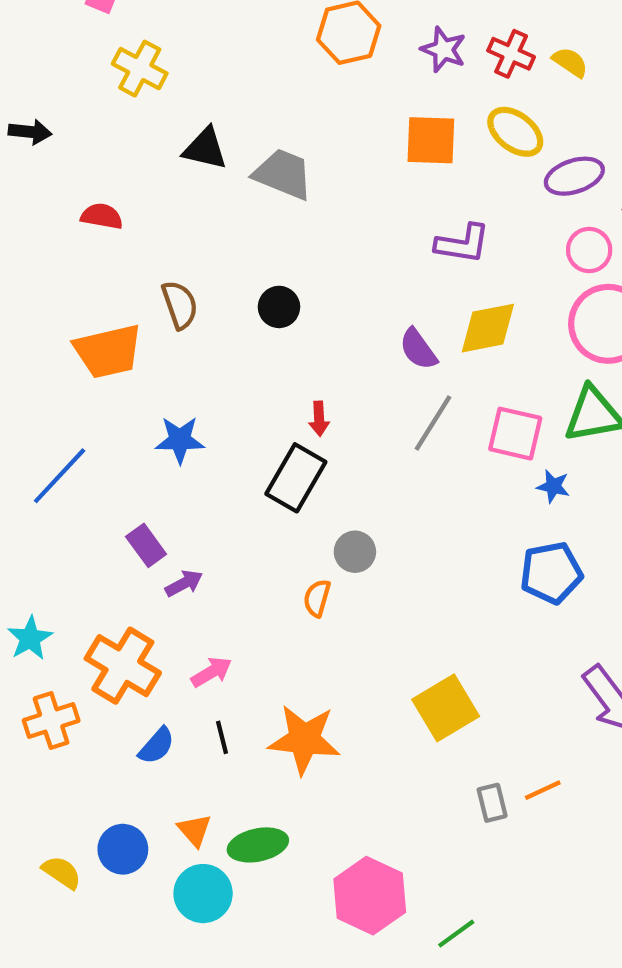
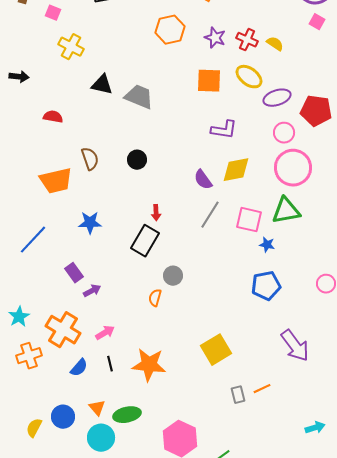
yellow semicircle: (62, 872) -> (34, 428), turned -96

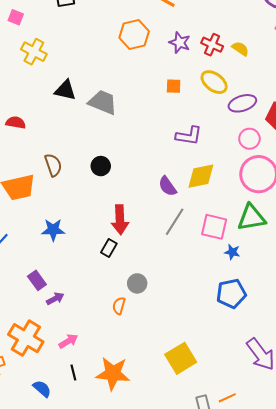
orange square: (209, 81) -> (174, 86), size x0.6
red arrow: (156, 213) -> (120, 220), size x1.8
black rectangle: (145, 241) -> (109, 248), size x0.6
blue semicircle: (79, 368) -> (42, 389), moved, turned -90

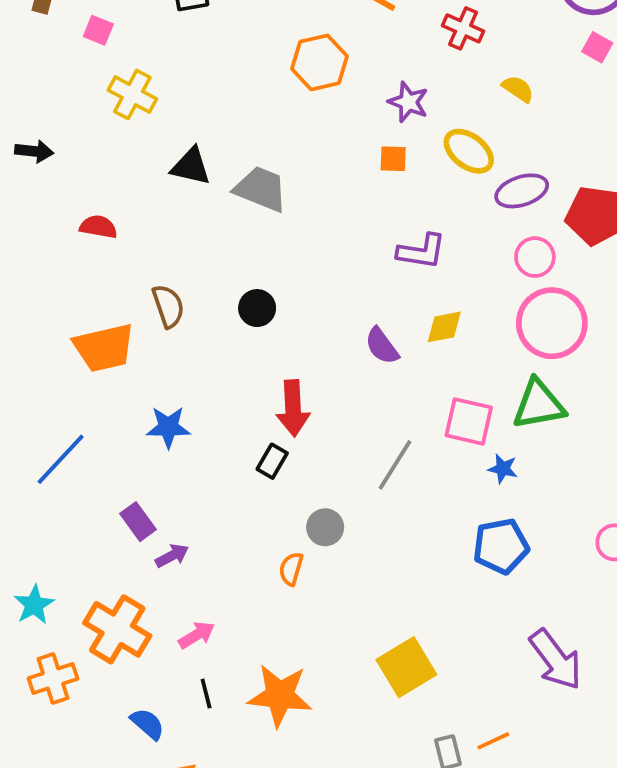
purple star: (180, 43) -> (408, 102), moved
red cross: (212, 45) -> (463, 28), moved
yellow diamond: (201, 176) -> (444, 327), size x0.7
gray line: (175, 222) -> (395, 465), moved

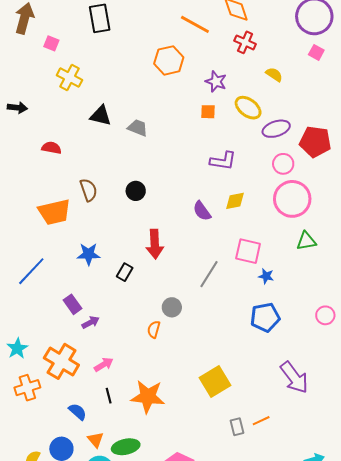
gray trapezoid: (261, 189) -> (138, 128), size x0.7
green triangle: (539, 404) -> (306, 241), moved, size x0.7
black rectangle: (272, 461) -> (125, 272), moved

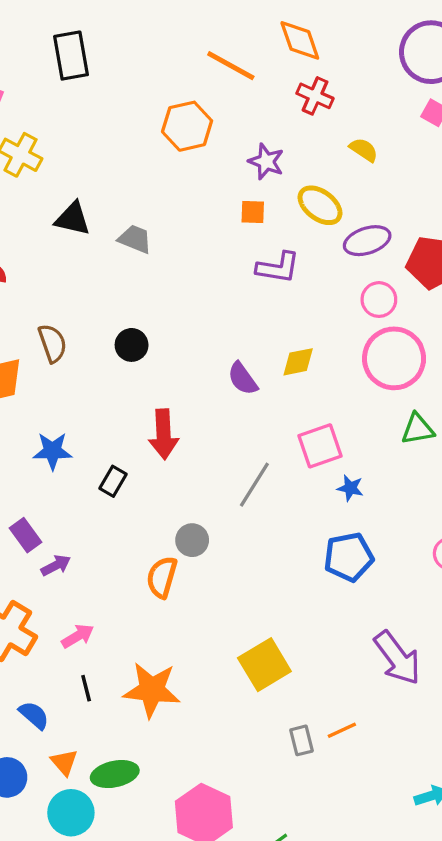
purple L-shape: (223, 161) -> (278, 268), moved
pink square: (248, 251) -> (320, 446), turned -32
orange semicircle: (154, 329) -> (162, 577), size x1.4

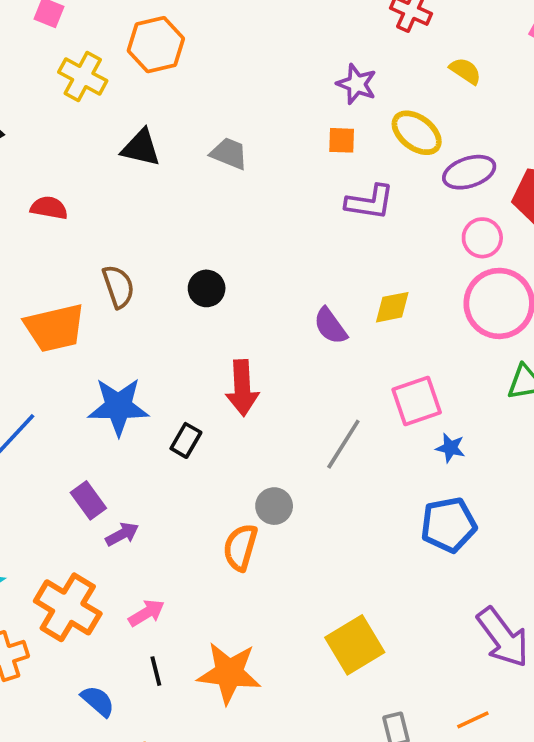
orange hexagon: (187, 126) -> (156, 45), moved
gray trapezoid: (135, 239) -> (229, 153), moved
blue star: (52, 451) -> (118, 407), size x1.4
orange line: (342, 730) -> (473, 720), moved

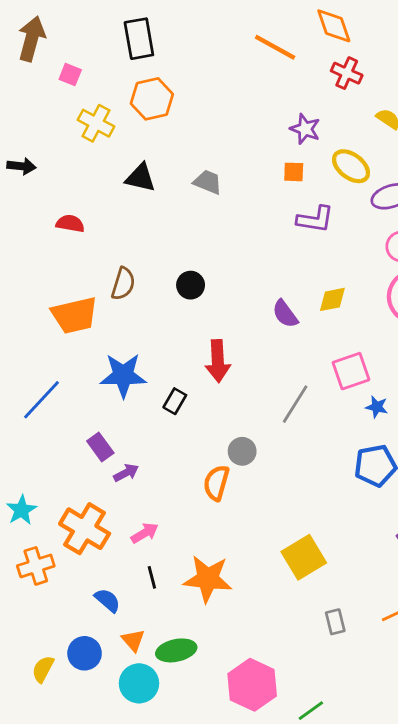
brown semicircle: (118, 287) -> (123, 284), turned 36

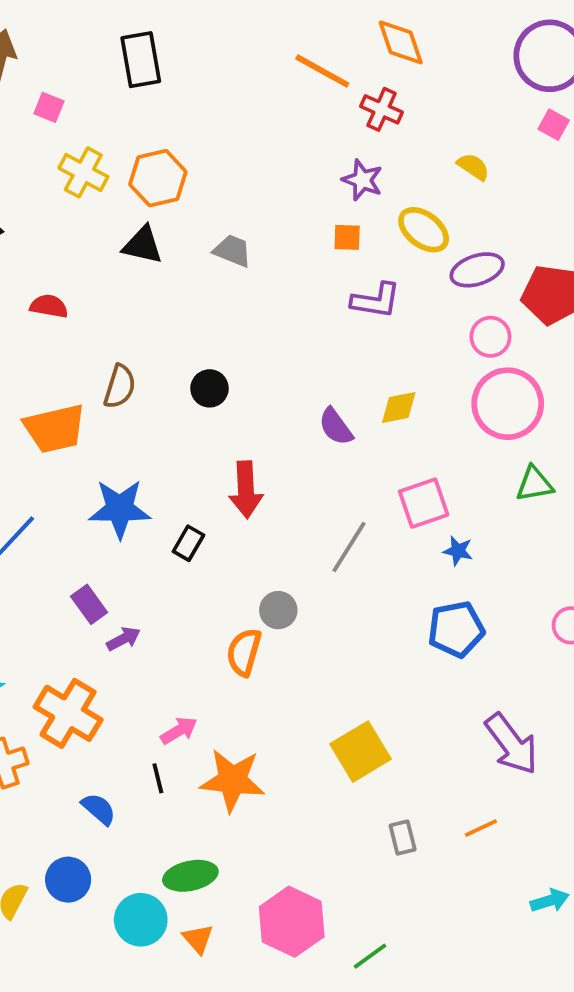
red cross: (347, 73) -> (382, 109), moved
orange hexagon: (152, 99) -> (158, 178), moved
pink arrow: (145, 533) -> (179, 731), moved
orange triangle: (133, 640) -> (198, 939), moved

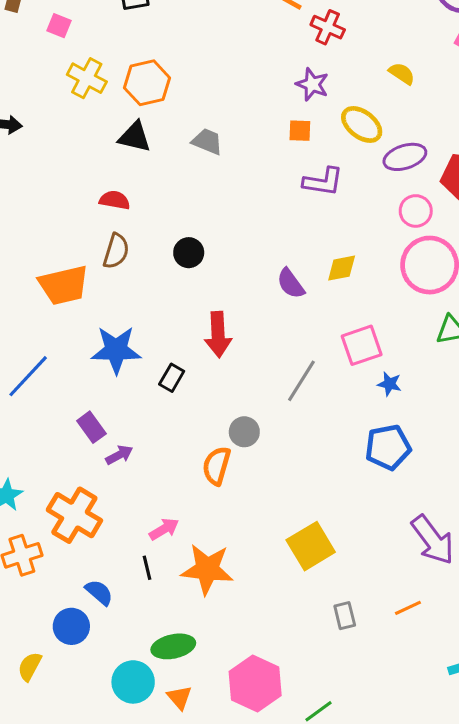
red semicircle: (49, 306) -> (115, 200), moved
blue circle: (68, 880) -> (71, 626), moved

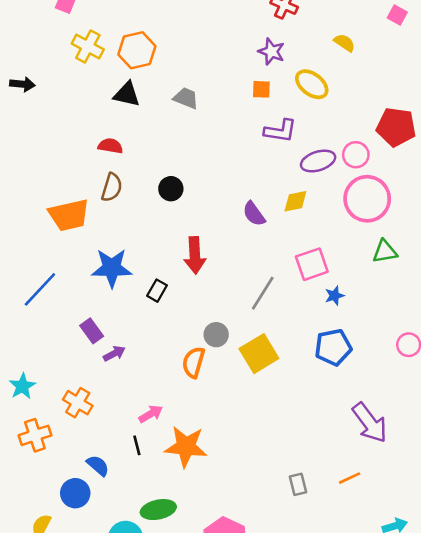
purple ellipse: (405, 157) -> (318, 161), moved
blue star: (389, 384) -> (334, 296), turned -30
orange cross: (74, 515) -> (78, 403), size x0.7
yellow square: (311, 546) -> (259, 354), moved

